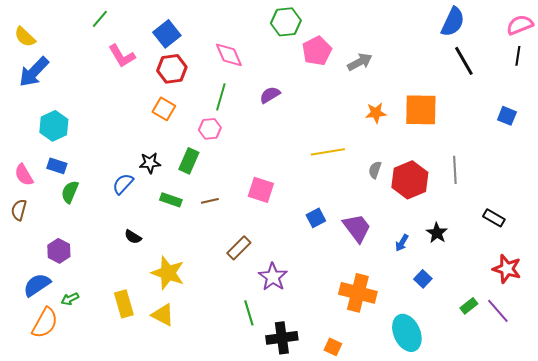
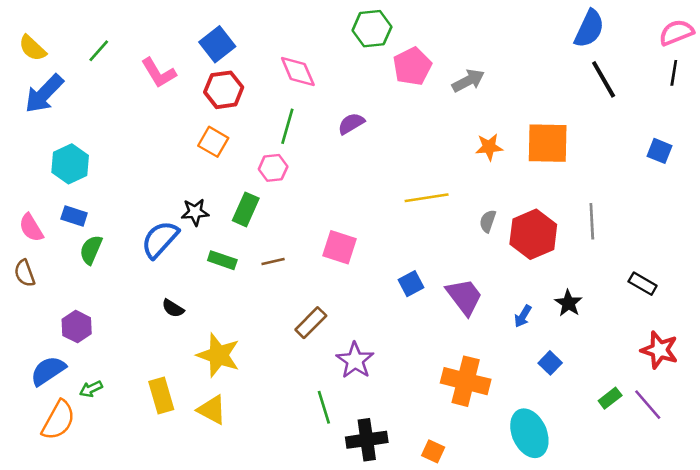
green line: (100, 19) -> (99, 51), moved
blue semicircle: (123, 184) -> (160, 239), size x1.4
brown semicircle: (19, 210) -> (25, 273), turned -35

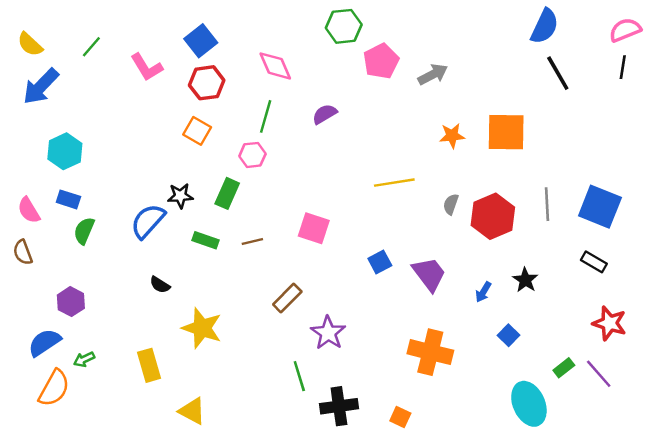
blue square: (659, 151) -> (600, 207), moved, size x1.8
yellow triangle: (212, 410) -> (192, 411), moved
cyan ellipse: (529, 433) -> (529, 404), moved

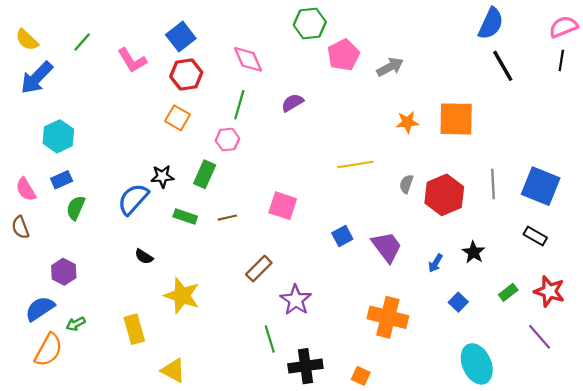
blue rectangle: (68, 199) -> (62, 180), turned -42
green rectangle: (564, 368) -> (508, 292), moved

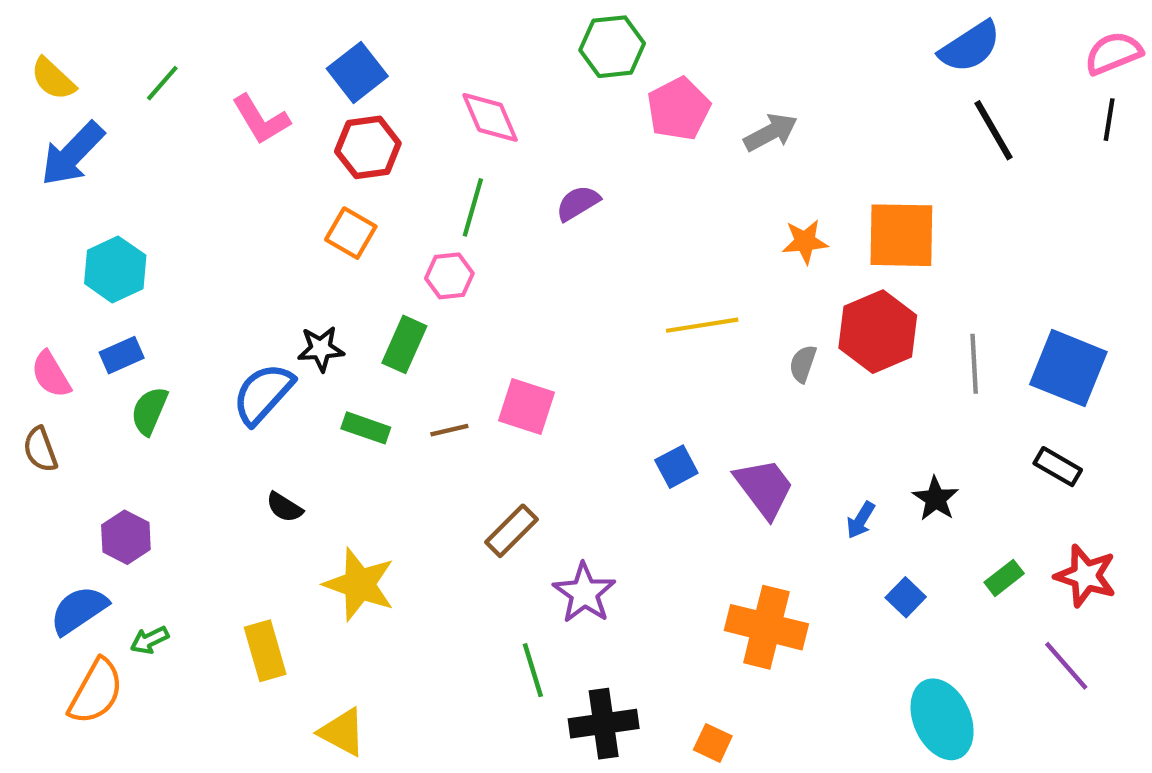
blue semicircle: (491, 24) -> (970, 47), turned 32
red hexagon: (444, 195) -> (878, 332), moved
pink square: (283, 206) -> (526, 407), moved

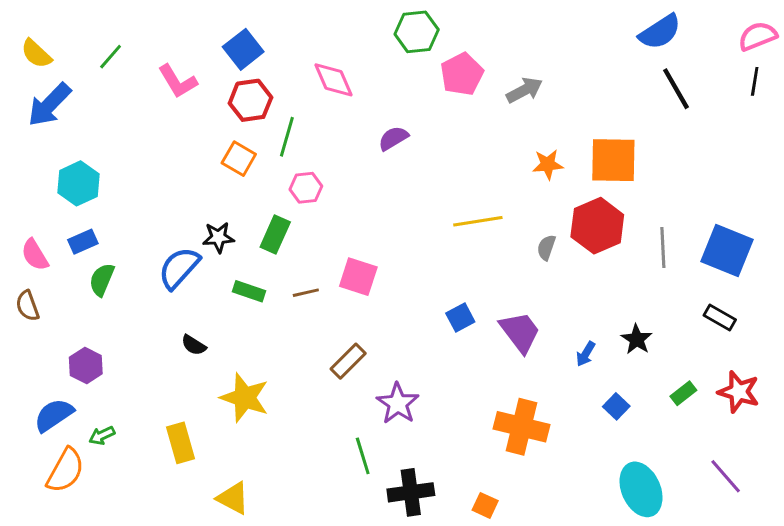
green line: (473, 207) -> (287, 137), moved
purple line: (1066, 666) -> (726, 476), moved

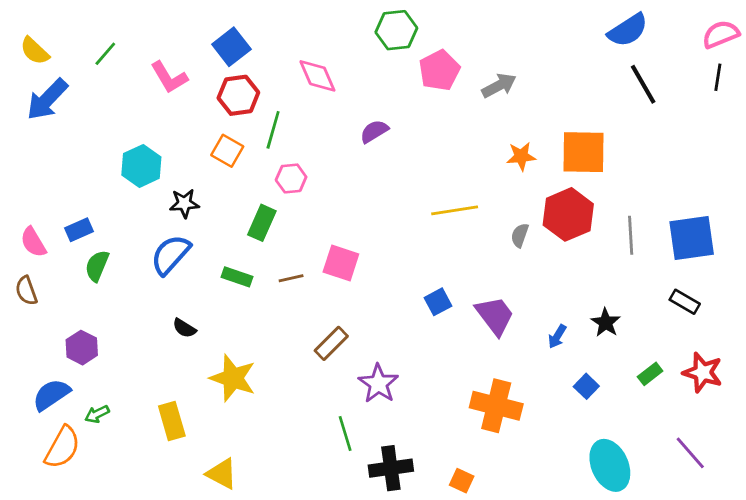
cyan hexagon: (79, 183) -> (141, 166), moved
black star: (218, 237) -> (184, 203), moved
blue square: (727, 250) -> (692, 238), turned -30

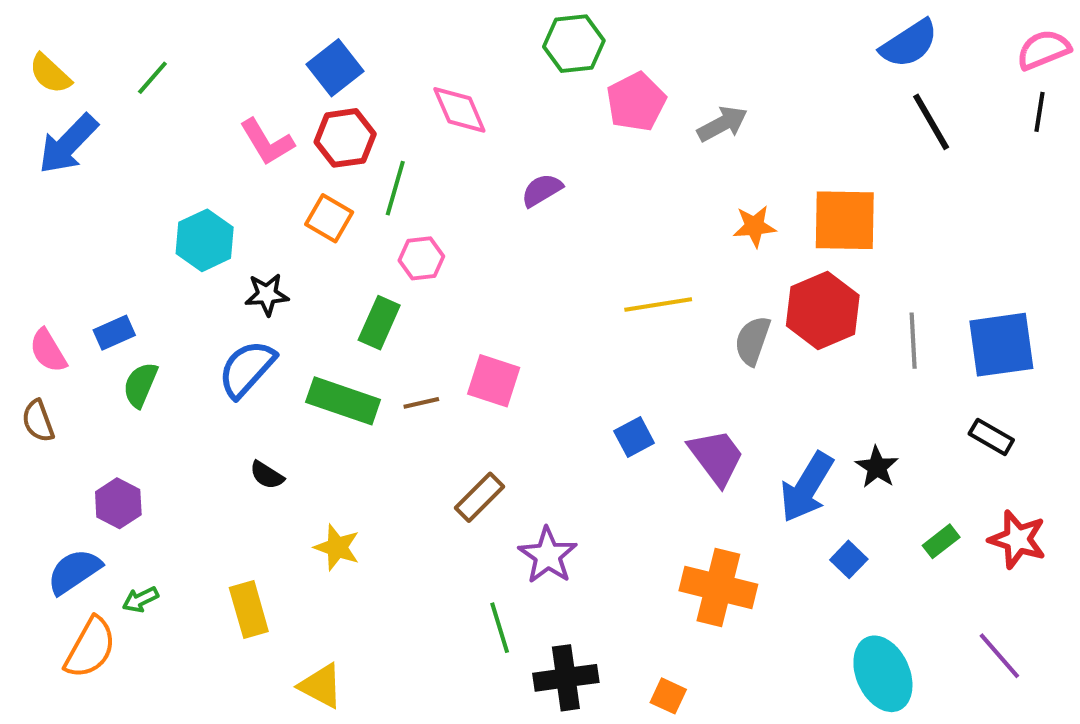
pink L-shape: (169, 77) -> (267, 142), moved
gray semicircle: (520, 235) -> (752, 341), size x1.4
green rectangle: (237, 277) -> (343, 401), size x1.6
blue arrow: (557, 336) -> (807, 487), size x2.0
yellow star: (233, 378) -> (337, 547), size x0.7

